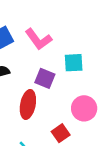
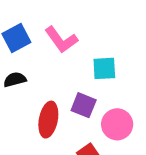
purple square: (45, 78) -> (84, 105), moved

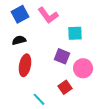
red ellipse: (48, 120) -> (25, 65), moved

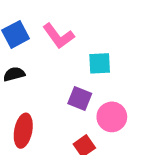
red ellipse: (25, 65) -> (23, 131), moved

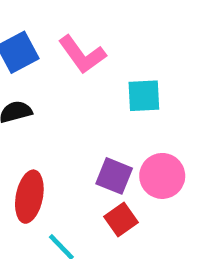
purple square: (80, 99) -> (114, 176), moved

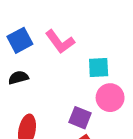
pink circle: (162, 176) -> (110, 98), moved

